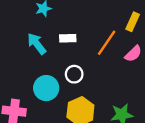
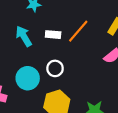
orange line: (107, 43) -> (78, 31), moved

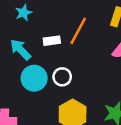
cyan circle: (28, 78) -> (34, 78), moved

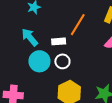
white rectangle: (52, 41) -> (59, 41), moved

